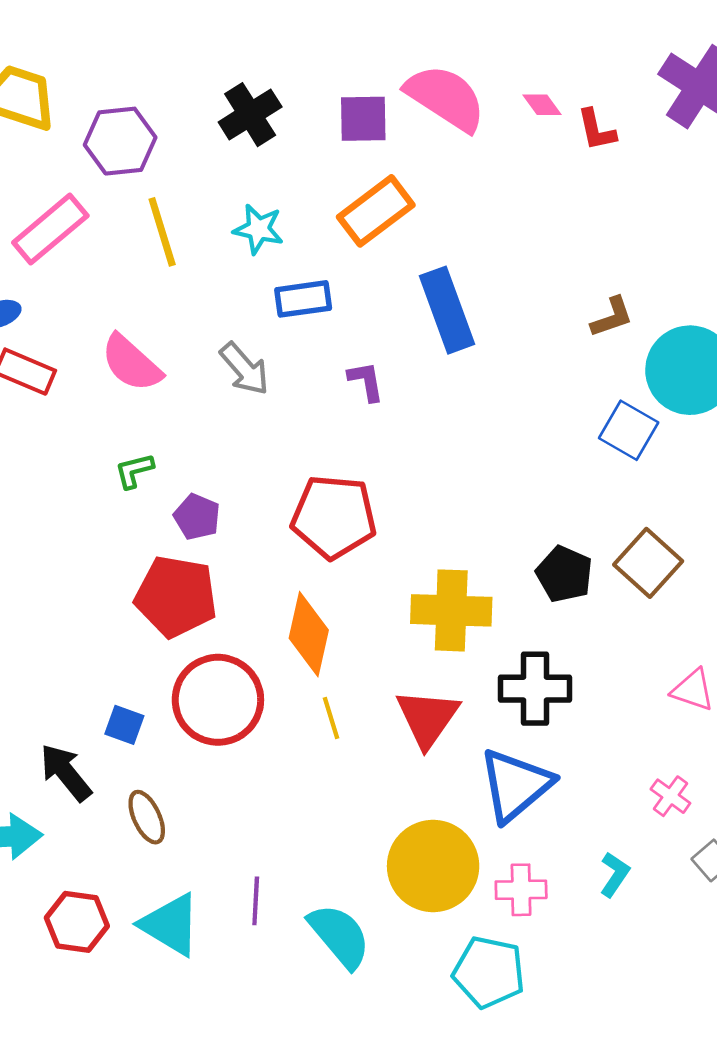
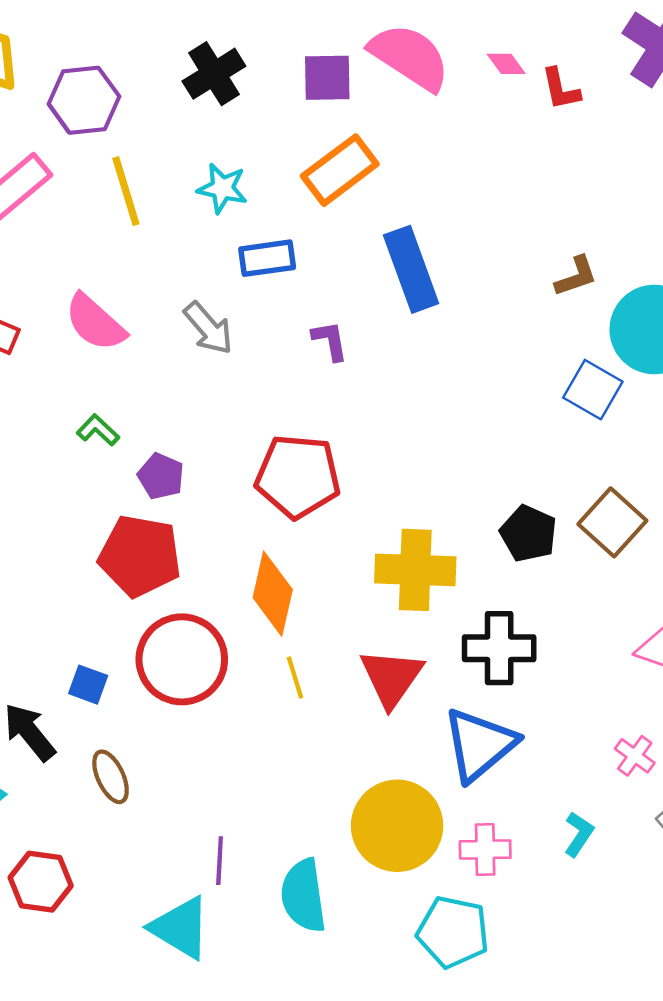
green L-shape: (134, 471) -> (98, 430), turned 57
cyan triangle: (170, 925) -> (180, 928), moved
cyan semicircle: (339, 936) -> (303, 896), turned -148

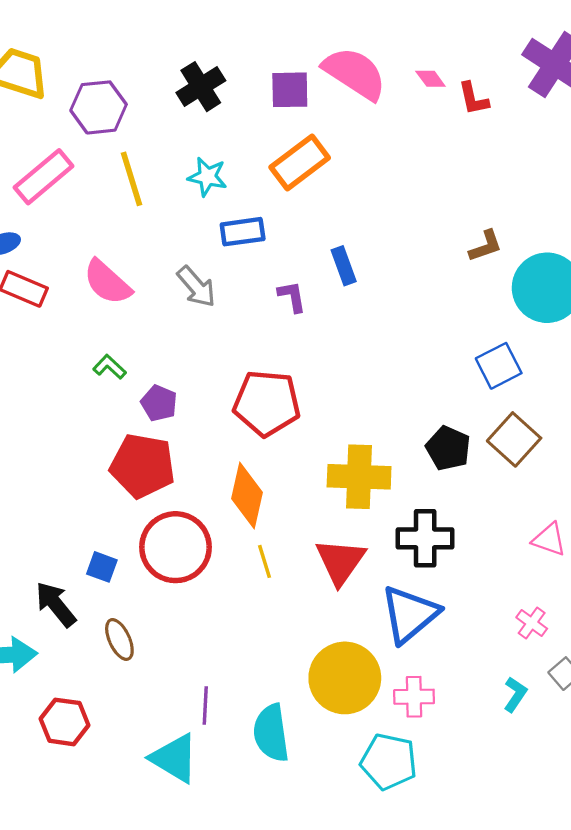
blue rectangle: (411, 269) -> (344, 266), moved, size x0.6
blue square: (593, 390) -> (499, 366), moved, turned 33
cyan L-shape: (579, 834) -> (515, 694), moved

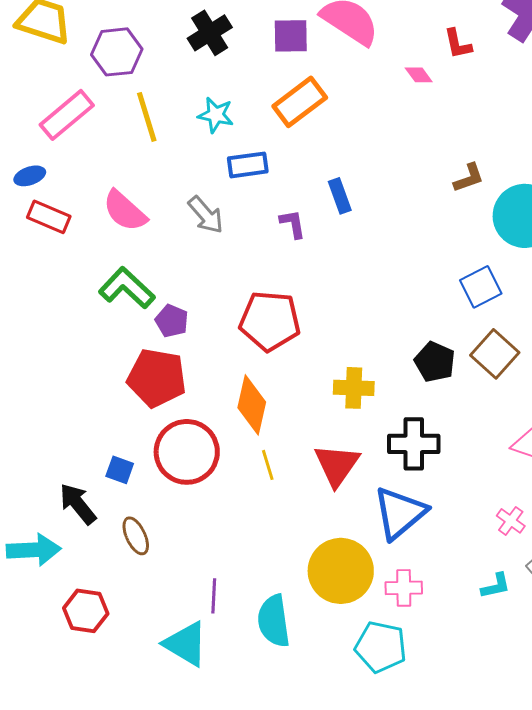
pink diamond: (431, 79) -> (419, 75), moved
green L-shape: (110, 367) -> (127, 288), size x1.8
yellow cross: (359, 477) -> (354, 388), size x0.7
cyan L-shape: (515, 694) -> (496, 586), turned 44

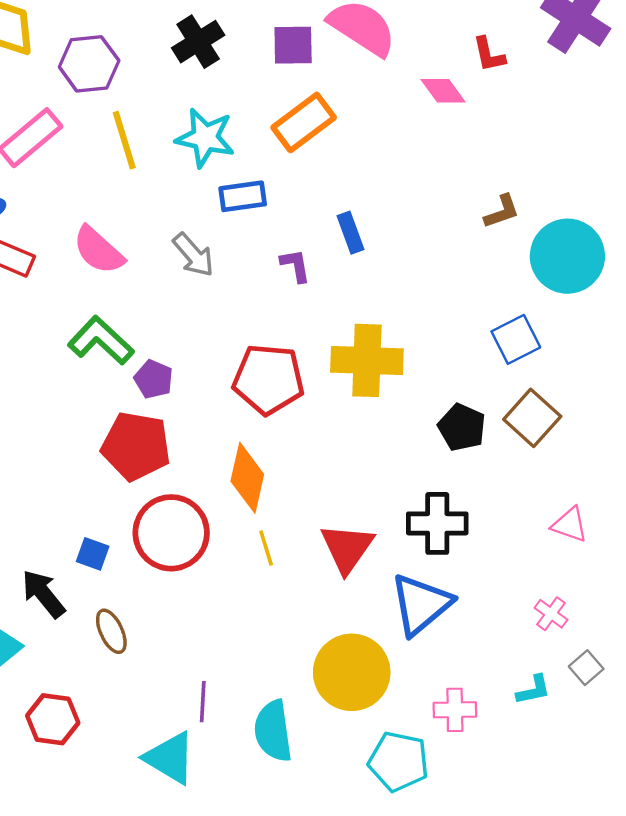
pink diamond: (419, 75) -> (443, 91), size x1.4
cyan star: (216, 115) -> (205, 138), size x1.4
yellow cross: (354, 388) -> (367, 360), moved, size x1.5
pink cross: (404, 588) -> (455, 710), moved

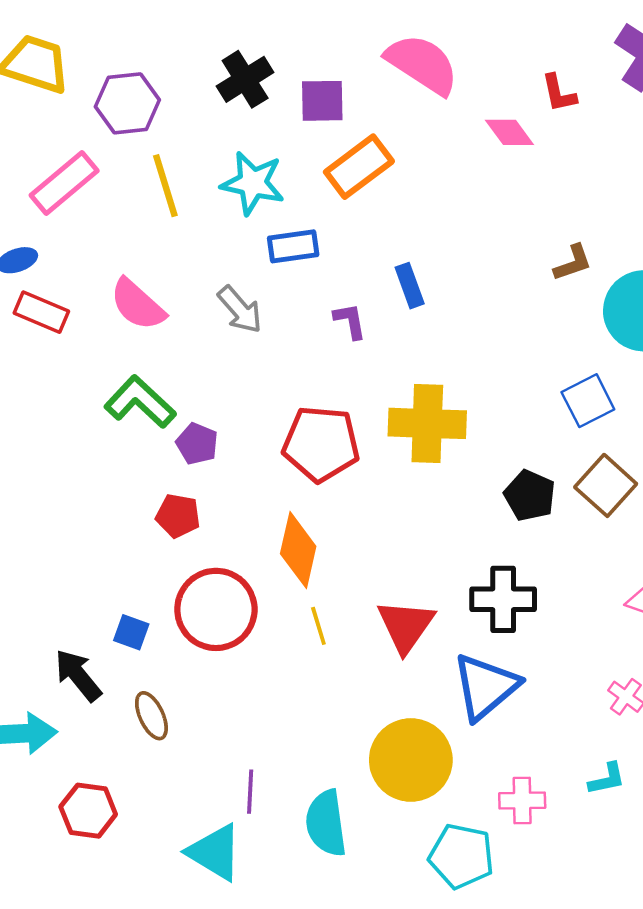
purple square: (293, 45) -> (322, 101), moved
red pentagon: (136, 446) -> (178, 516), size x0.6

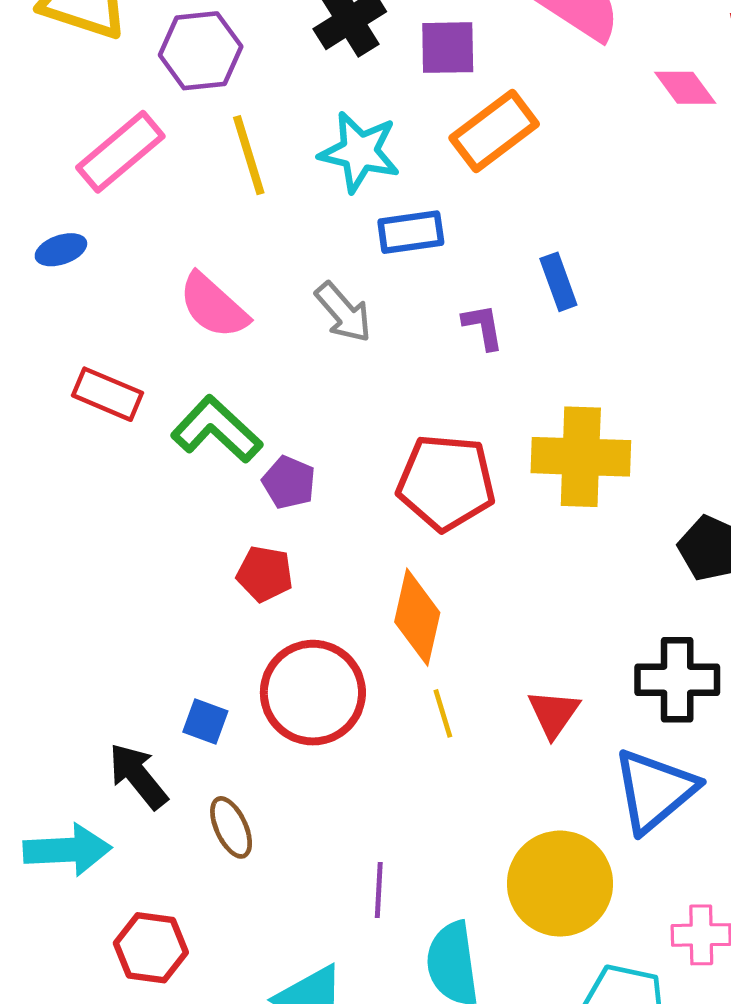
red rectangle: (41, 312) -> (108, 394), moved
red triangle: (406, 626) -> (554, 713), size x0.7
purple line: (250, 792) -> (379, 890), moved

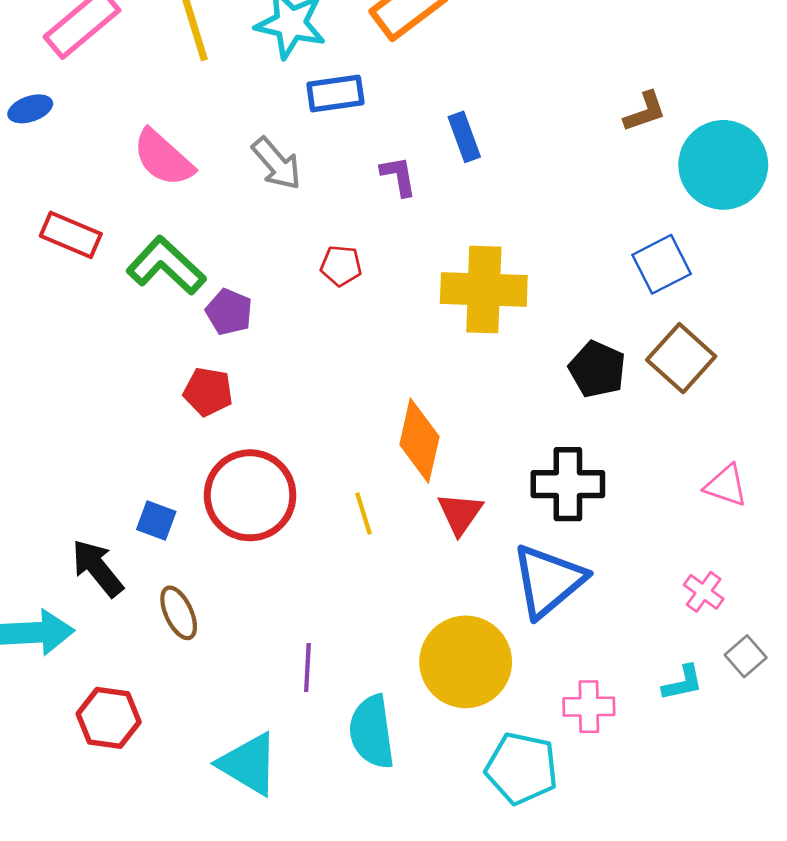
red pentagon: (446, 482) -> (341, 266), moved, size x0.5
orange diamond: (417, 617) -> (419, 441), moved

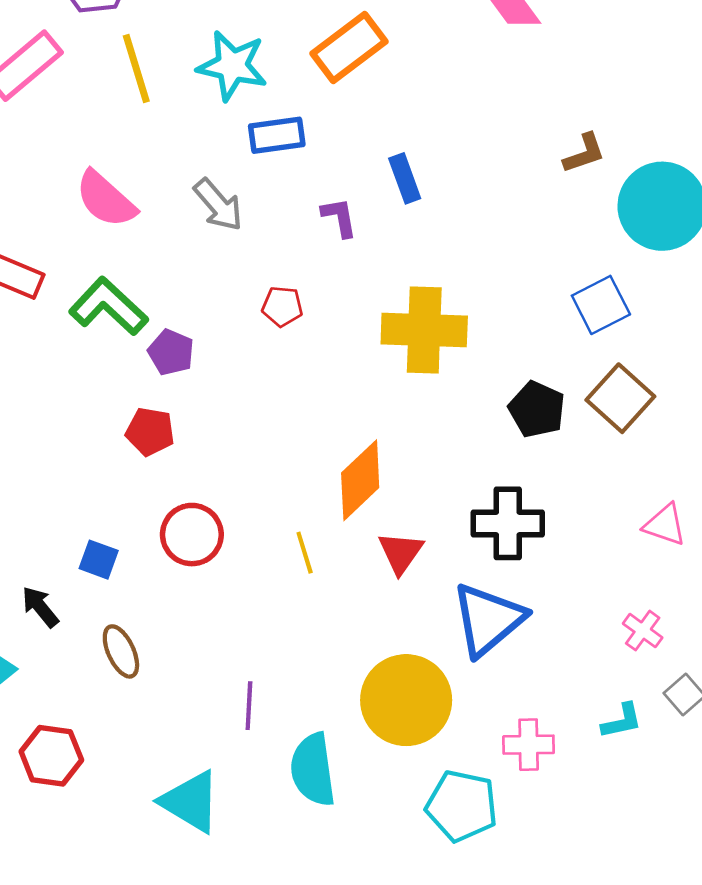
orange diamond: (419, 441) -> (360, 480), turned 34
red circle: (250, 495) -> (192, 535), size x0.7
black arrow: (97, 568) -> (40, 607), size x0.7

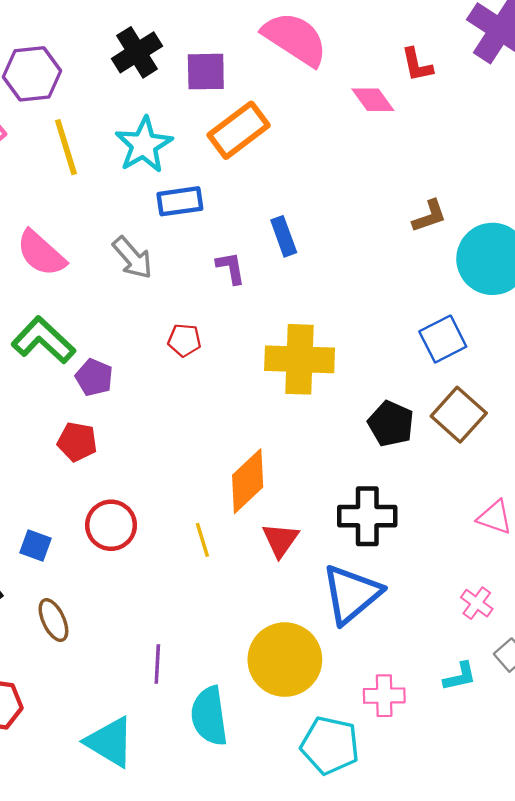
cyan star: (232, 66) -> (144, 145), turned 30

